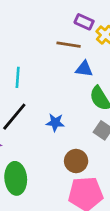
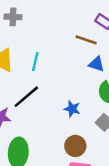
blue star: (55, 122) -> (72, 109), moved

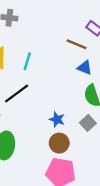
blue star: (72, 109) -> (57, 119), moved

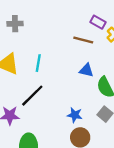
blue triangle: (85, 68) -> (86, 70), moved

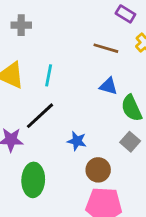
purple rectangle: (98, 22) -> (125, 14), moved
blue star: (75, 115) -> (77, 141), moved

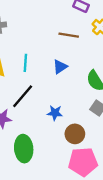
blue triangle: (109, 86) -> (60, 67), moved, turned -42

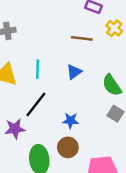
brown circle: (75, 134) -> (68, 147), moved

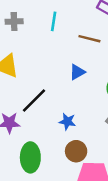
cyan line: (38, 69) -> (54, 21), moved
brown circle: (68, 147) -> (76, 151), moved

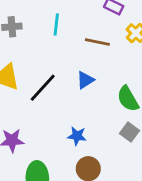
black line: (34, 101) -> (43, 88), moved

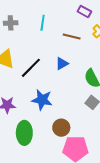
blue star: (77, 136) -> (42, 100), moved, size x1.5

